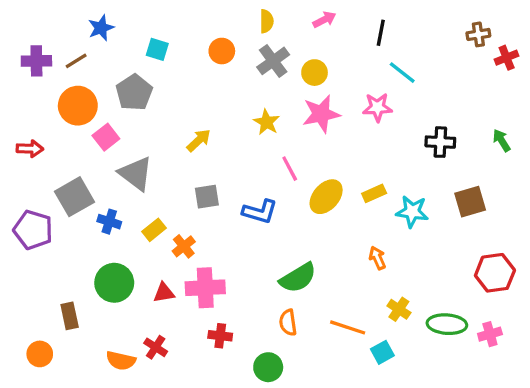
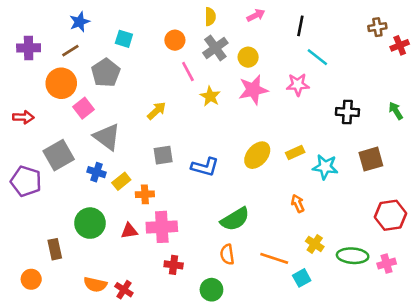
brown line: (76, 61) -> (70, 51), moved
pink line: (290, 169) -> (188, 71), moved
blue cross: (109, 222) -> (97, 172), moved
orange cross: (184, 246) -> (145, 194), turned 36
red cross: (156, 347) -> (124, 290), moved

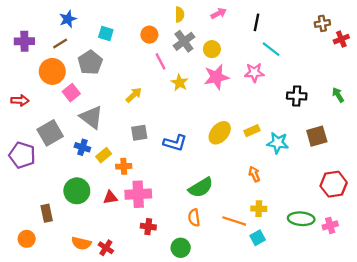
yellow cross: (315, 244) -> (259, 209), moved, turned -32

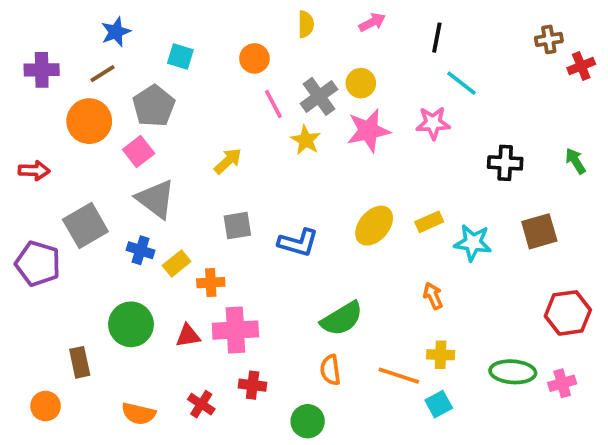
gray cross: (184, 41) -> (319, 96), moved
pink square: (71, 93) -> (139, 152), moved
red cross: (106, 248) -> (201, 404), moved

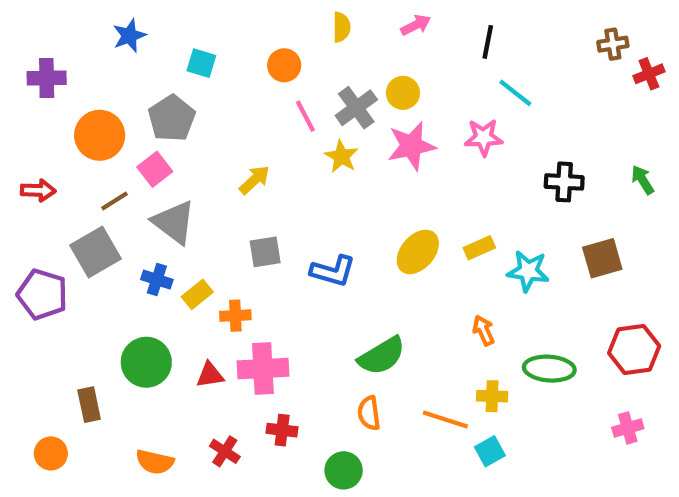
brown line: (102, 74) -> (114, 201), moved
green ellipse: (513, 372) -> (549, 369), moved

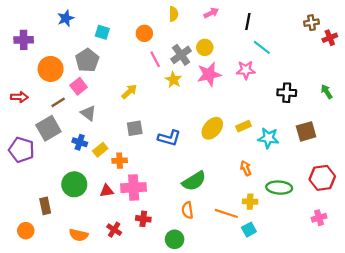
gray triangle: (174, 222) -> (88, 113), size x0.7

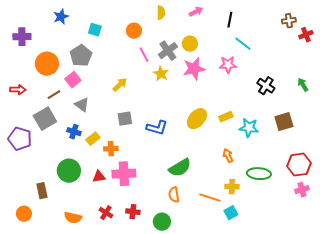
black cross: (287, 93) -> (266, 86), turned 30
pink cross: (319, 218) -> (302, 190), moved
red cross: (143, 219) -> (133, 212), moved

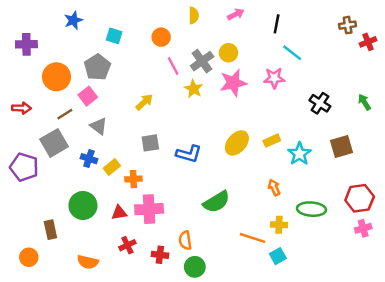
cyan star: (249, 128) -> (299, 154), turned 30
orange semicircle: (174, 195) -> (185, 240), moved
red cross: (106, 213) -> (127, 245), moved, turned 32

